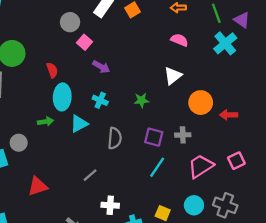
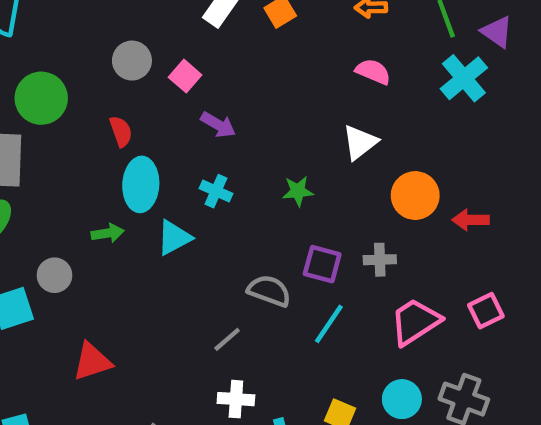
gray circle: (70, 22) -> (132, 61), moved
gray semicircle: (115, 138) -> (269, 291), moved, turned -75
gray line: (90, 175) -> (227, 339), moved

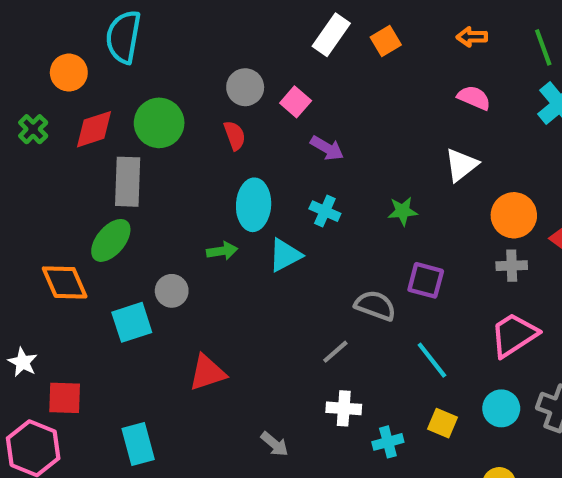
red semicircle: (121, 131) -> (235, 135), moved
gray cross: (380, 260) -> (512, 266), moved
cyan line: (329, 324) -> (432, 360), moved, turned -72

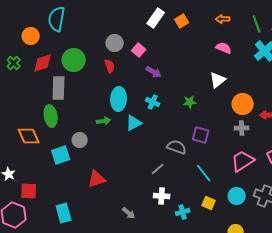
green ellipse: (111, 240) -> (51, 116), turned -50

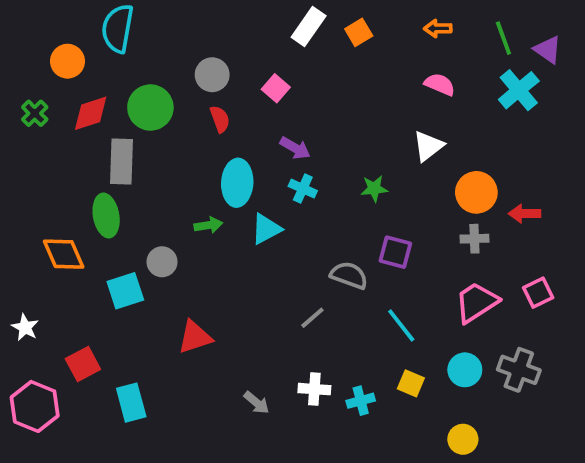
gray circle: (115, 43) -> (212, 75), moved
purple arrow: (154, 72) -> (295, 148), moved
red square: (29, 191) -> (83, 364), moved, turned -30
white cross: (162, 196) -> (314, 389), moved

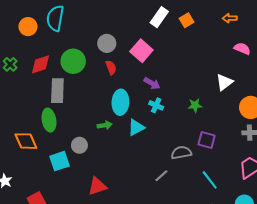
orange circle: (67, 61) -> (28, 27), moved
pink semicircle: (440, 84) -> (242, 49), moved
pink square: (276, 88) -> (141, 51), size x1.5
gray semicircle: (349, 275) -> (181, 153), turned -30

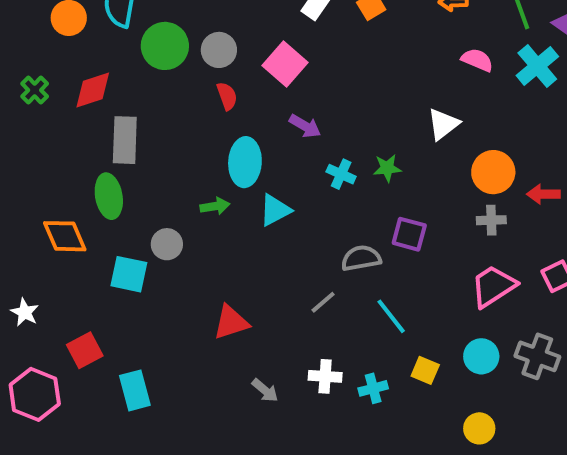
green circle: (73, 61) -> (165, 46), moved
cyan cross: (156, 105) -> (341, 174), moved
cyan square: (59, 161) -> (129, 274), turned 30
cyan line: (210, 180) -> (391, 316), moved
red triangle: (97, 186) -> (231, 322), moved

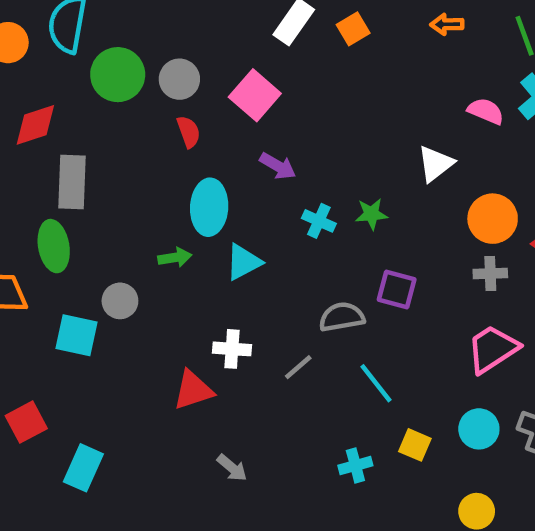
pink semicircle: (477, 60) -> (486, 111), moved
white cross: (325, 376) -> (232, 349), moved
cyan rectangle: (135, 390) -> (83, 468), turned 39

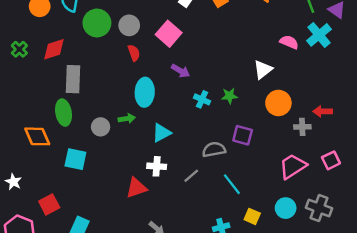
orange circle: (493, 219) -> (278, 103), moved
cyan triangle: (243, 262) -> (161, 133), moved
gray cross: (490, 273) -> (302, 127), moved
gray circle: (120, 301) -> (101, 127), moved

